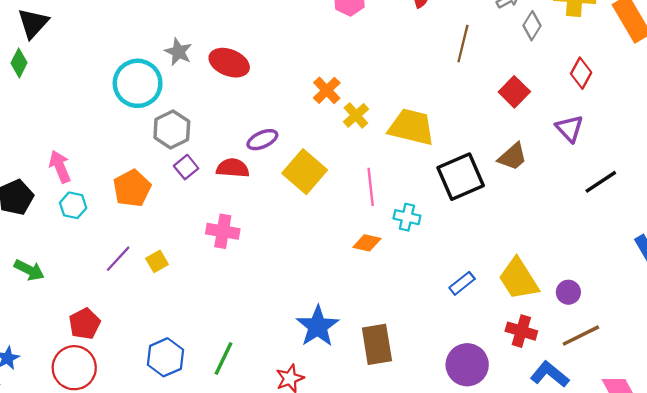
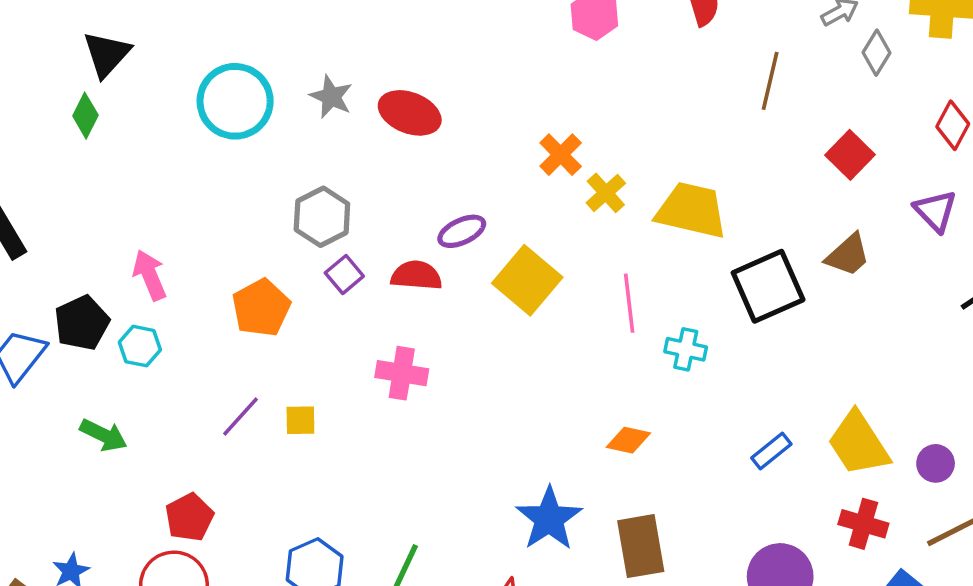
cyan circle: (138, 83) -> (235, 101), moved
cyan hexagon: (73, 205) -> (140, 346), moved
orange diamond: (367, 243) -> (628, 440), moved
yellow square: (157, 261) -> (300, 420), turned 30

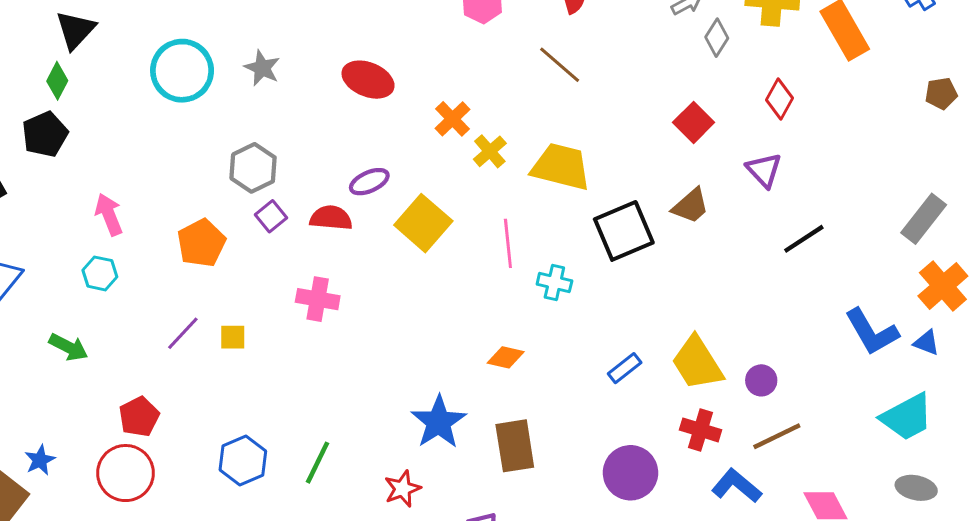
brown line: (770, 81) -> (560, 65), moved, turned -63
red ellipse: (410, 113) -> (368, 80), moved
black pentagon: (82, 323) -> (45, 134), moved

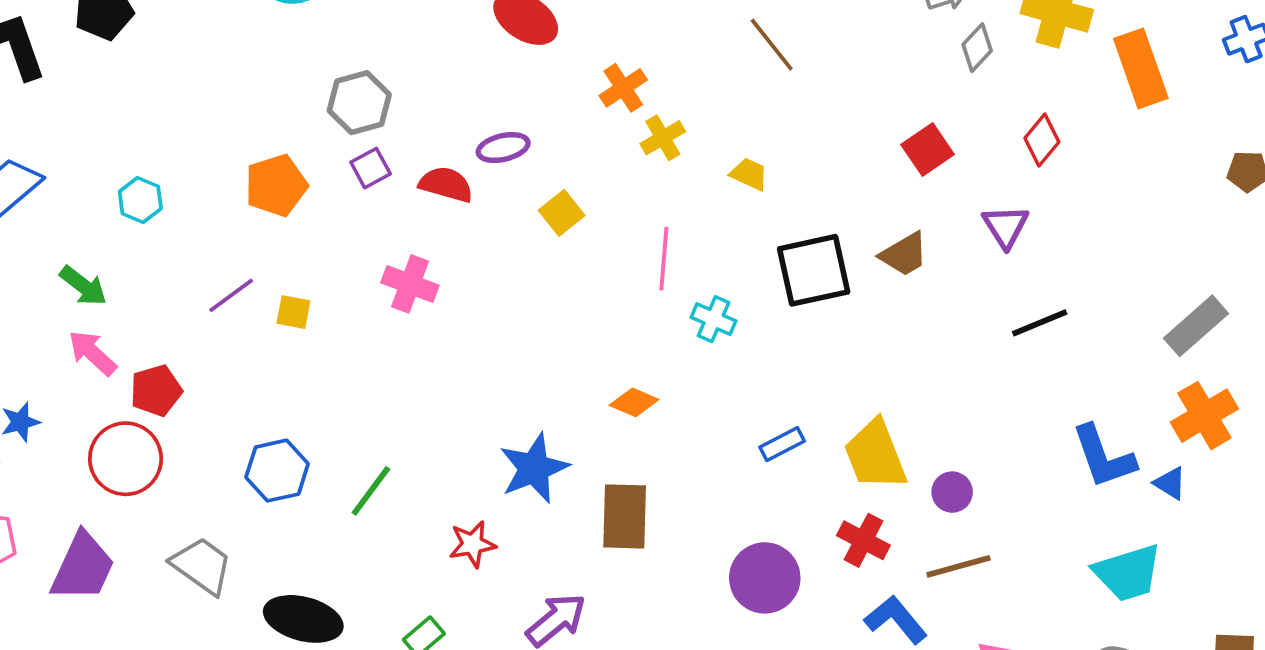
yellow trapezoid: (561, 167) -> (749, 174), size x0.5
pink arrow: (109, 214) -> (92, 353), moved, turned -36
yellow square: (423, 223) -> (562, 213), size x0.6

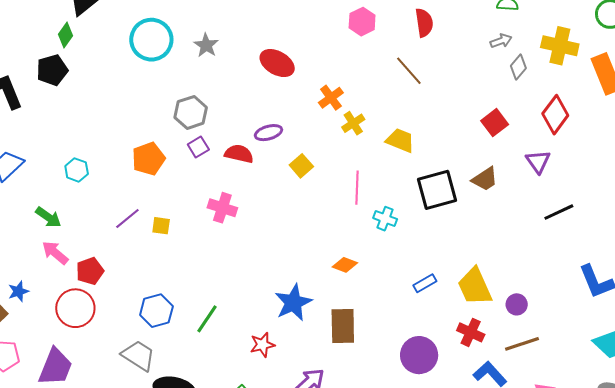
red diamond: (1042, 140) -> (555, 115), size x1.4
yellow trapezoid: (749, 174) -> (400, 140), size x1.4
gray trapezoid: (202, 566) -> (138, 355), moved

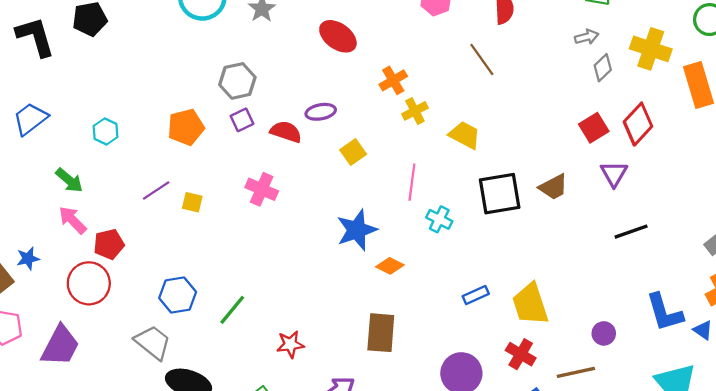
red square: (495, 123) -> (594, 128), moved
blue star: (293, 303) -> (357, 230), moved
purple circle: (517, 304) -> (604, 333), moved

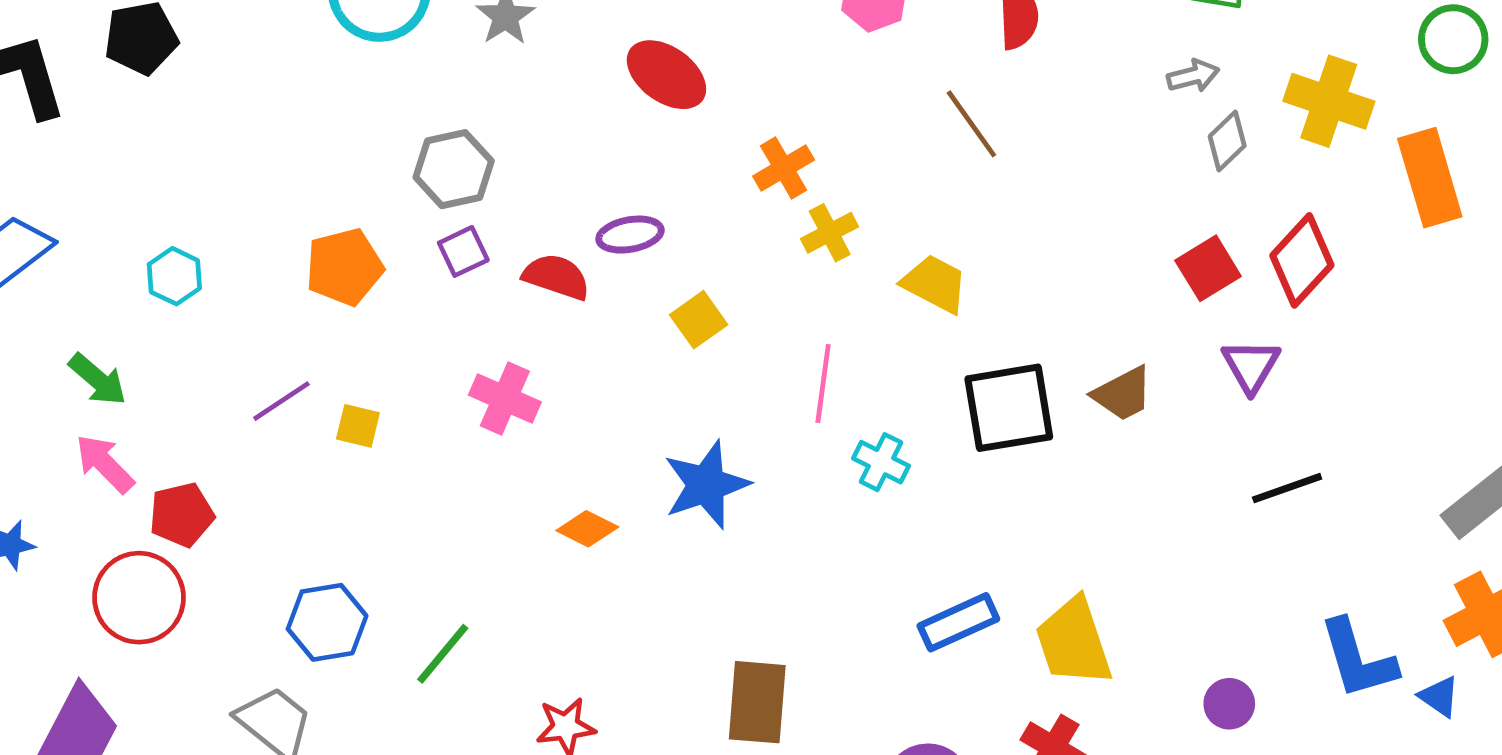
orange diamond: (390, 266) -> (587, 529), moved
blue rectangle: (476, 295) -> (958, 622), size x1.4

